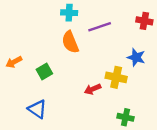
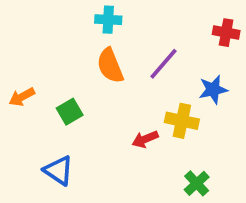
purple line: (100, 27) -> (163, 64), moved, turned -30
blue star: (136, 57) -> (213, 90), turned -30
green cross: (126, 117) -> (197, 183), turned 35

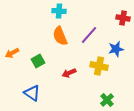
red arrow: (145, 139) -> (69, 73), moved

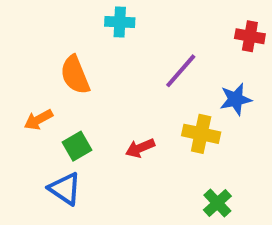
orange semicircle: (60, 36) -> (75, 75), moved
orange arrow: (12, 53) -> (38, 120), moved
green square: (38, 61) -> (77, 146), moved

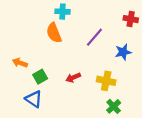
orange semicircle: (75, 75) -> (54, 33), moved
orange arrow: (38, 120) -> (20, 63), turned 48
yellow cross: (201, 134) -> (106, 81), moved

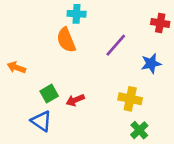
orange arrow: (20, 63) -> (16, 67), moved
red arrow: (73, 78) -> (75, 100), moved

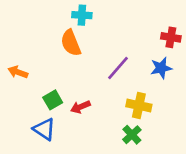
red cross: (160, 23) -> (171, 37), moved
purple line: (116, 45) -> (118, 68), moved
green cross: (139, 130) -> (132, 135), moved

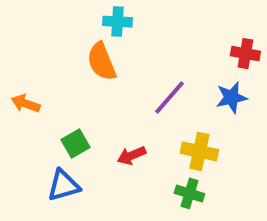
red arrow: (80, 107) -> (132, 155), moved
blue triangle: (44, 129) -> (64, 185), turned -50
green cross: (132, 135) -> (189, 193), turned -30

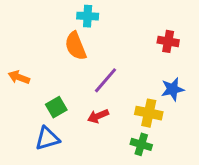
red cross: (245, 54) -> (168, 41), moved
purple line: (169, 98) -> (105, 80), moved
blue star: (231, 98) -> (173, 89), moved

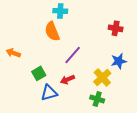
yellow cross: (149, 113) -> (102, 77), turned 36
blue triangle: (47, 138) -> (49, 93), moved

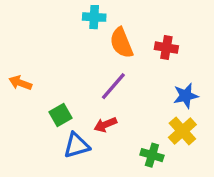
red cross: (116, 28) -> (166, 48), moved
orange semicircle: (52, 31) -> (121, 43), moved
yellow cross: (102, 77) -> (182, 131), moved

